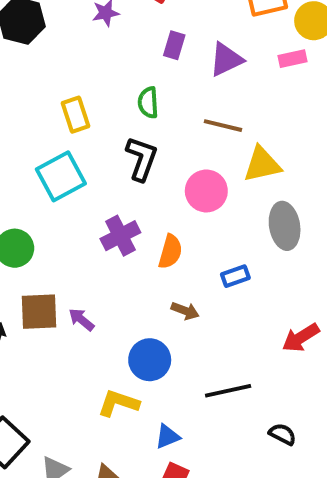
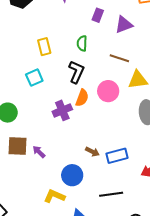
cyan square: (61, 176) -> (34, 78), size x0.7
orange semicircle: (170, 252) -> (82, 98), moved
blue rectangle: (235, 276) -> (117, 156), moved, size x1.5

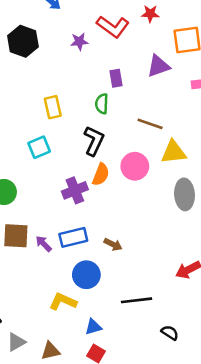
purple rectangle: (98, 15) -> (116, 78), moved, turned -32
purple triangle: (124, 25) -> (158, 66), moved
blue rectangle: (117, 156) -> (73, 237), moved

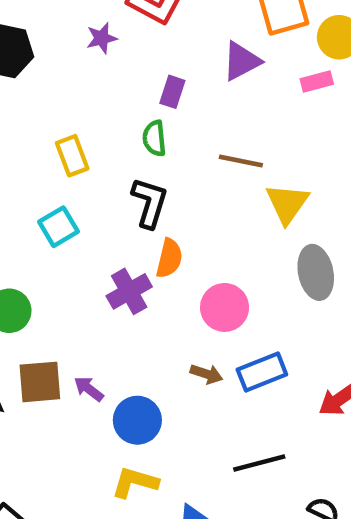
purple rectangle: (116, 78) -> (172, 92), turned 36
yellow triangle: (174, 152) -> (287, 203), turned -40
pink circle: (135, 166) -> (225, 307), moved
blue rectangle: (73, 237) -> (262, 372), moved
blue circle: (86, 275) -> (137, 420), moved

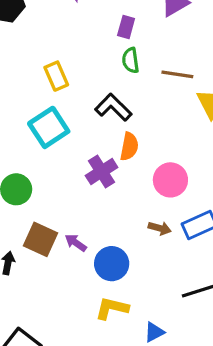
green semicircle: (154, 138) -> (131, 60), moved
black L-shape: (150, 203) -> (113, 107), turned -60
cyan square: (58, 227) -> (49, 127), size x1.4
brown square: (40, 382) -> (40, 239), turned 32

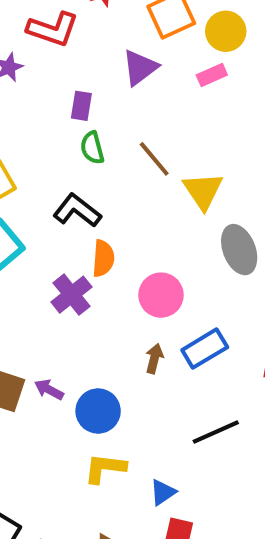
brown line: (177, 74) -> (154, 159), turned 48
brown arrow: (160, 228) -> (154, 359), turned -85

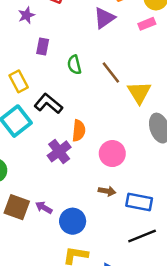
purple rectangle: (81, 106) -> (43, 46), moved
black L-shape: (77, 210) -> (48, 104), moved
blue rectangle: (205, 349) -> (139, 202), moved, turned 40
brown arrow: (154, 359) -> (107, 191), turned 84

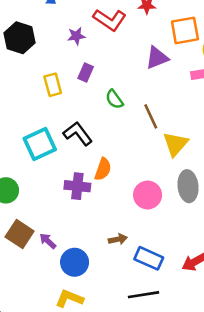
green semicircle: (74, 65) -> (114, 99), turned -36
yellow rectangle: (19, 81) -> (53, 85), moved
purple cross: (59, 151) -> (77, 186), turned 30
pink circle: (112, 154) -> (148, 195), moved
brown arrow: (107, 191) -> (118, 239), turned -35

